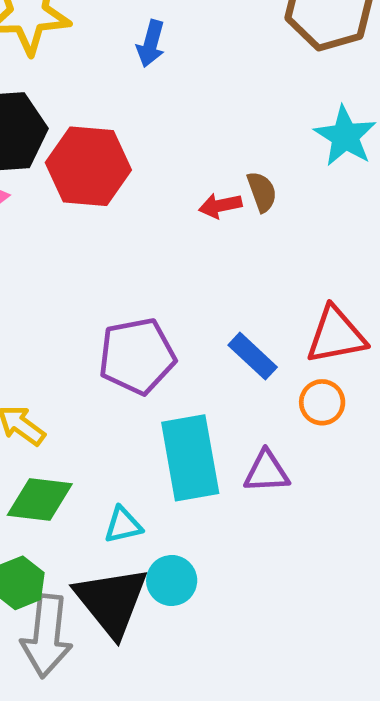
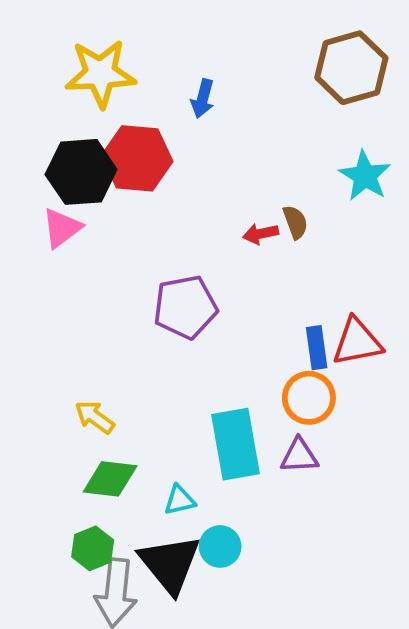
red hexagon: (88, 166) -> (137, 158), moved
purple pentagon: (137, 356) -> (185, 307), moved
blue rectangle: (253, 356) -> (317, 348), moved, turned 39
orange circle: (322, 402) -> (309, 398), moved, size x1.4

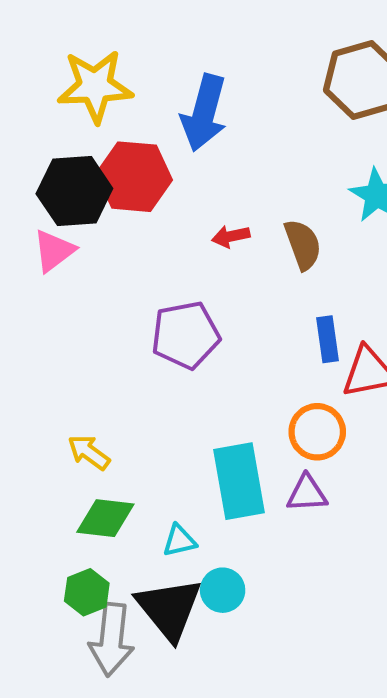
blue arrow: (203, 99) -> (204, 113), size x1.8
brown semicircle: (295, 222) -> (303, 245), size x1.4
red arrow: (261, 234) -> (231, 236), moved
blue rectangle: (317, 348) -> (327, 339), moved

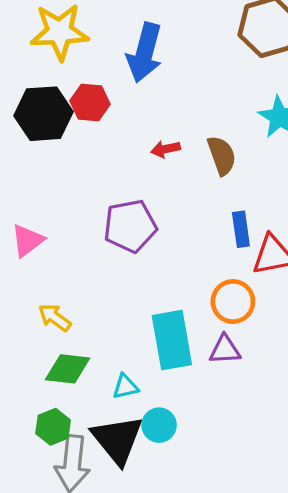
red hexagon: (134, 177) -> (90, 102), size x0.7
pink triangle: (54, 251) -> (27, 241), moved

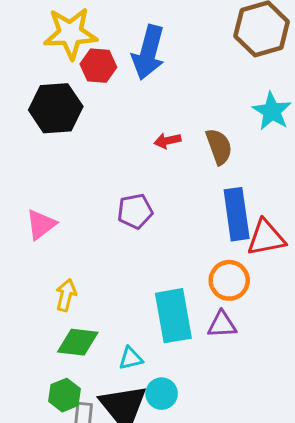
red hexagon: (90, 102) -> (98, 66), moved
purple pentagon: (130, 226) -> (135, 211), size x0.7
blue rectangle: (241, 229) -> (237, 214), size x1.6
yellow arrow: (55, 318) -> (66, 295), turned 68

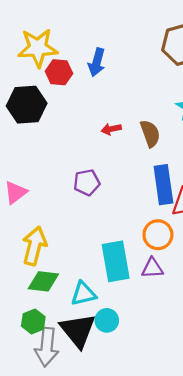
blue arrow: (148, 52) -> (97, 62), size x0.7
yellow arrow: (66, 295) -> (34, 246), size x1.6
cyan triangle: (131, 358) -> (83, 294), size x1.4

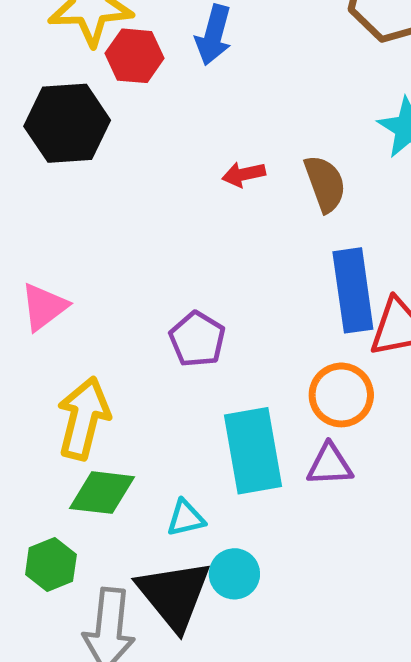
purple pentagon: (87, 182) -> (197, 339), moved, turned -30
cyan triangle: (83, 294) -> (186, 518), size x0.7
green hexagon: (33, 321) -> (51, 565), moved

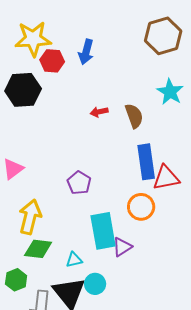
purple triangle: (330, 465) -> (122, 247), moved, turned -30

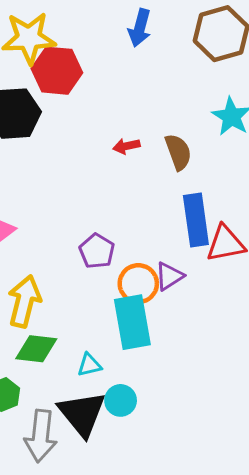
blue arrow: (86, 52) -> (140, 28), moved
red hexagon: (52, 61) -> (57, 71), size x1.4
orange circle: (141, 207) -> (138, 284), moved
purple triangle: (122, 247) -> (169, 276), moved

